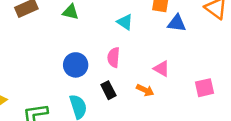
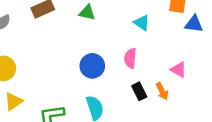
black rectangle: (108, 90) -> (139, 91), moved
orange arrow: (145, 90) -> (162, 91), turned 36

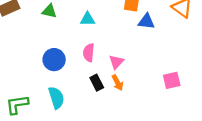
cyan triangle: (142, 23) -> (87, 19), moved, turned -35
pink triangle: (179, 70) -> (116, 62), moved, turned 42

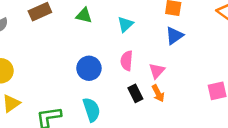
cyan triangle: (87, 19) -> (125, 24), turned -42
blue triangle: (146, 21) -> (174, 36), moved, turned -42

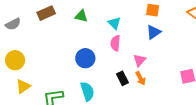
cyan triangle: (125, 24) -> (114, 23), turned -32
pink semicircle: (127, 61) -> (115, 43), moved

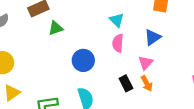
green triangle: (81, 16) -> (56, 28), moved, turned -32
blue triangle: (154, 32) -> (152, 37), moved

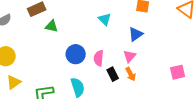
green triangle: (56, 28) -> (52, 26), turned 32
pink semicircle: (118, 43) -> (99, 58), moved

